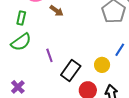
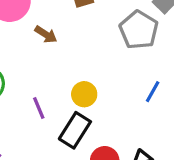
yellow circle: (102, 65) -> (84, 94), moved

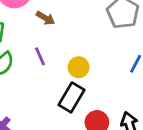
purple line: (39, 108) -> (40, 56), moved

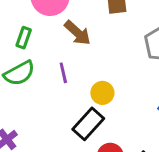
brown arrow: (45, 18) -> (77, 33), size x1.4

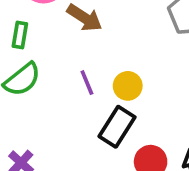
purple line: (63, 73) -> (87, 83), moved

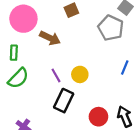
black rectangle: (117, 127) -> (64, 101), moved

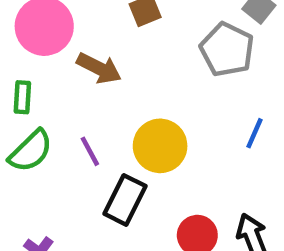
yellow circle: (80, 74) -> (160, 146), size x1.5
purple line: (56, 75) -> (90, 151), moved

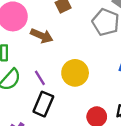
black rectangle: (125, 200) -> (43, 104), moved

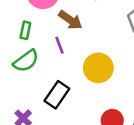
purple line: (40, 78) -> (59, 45), moved

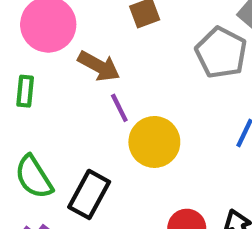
purple line: (59, 45) -> (119, 108), moved
green semicircle: (26, 61) -> (34, 177), moved, turned 100

